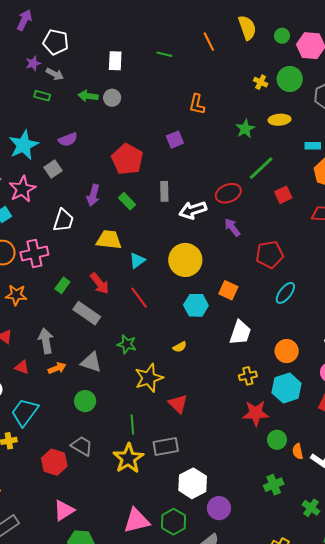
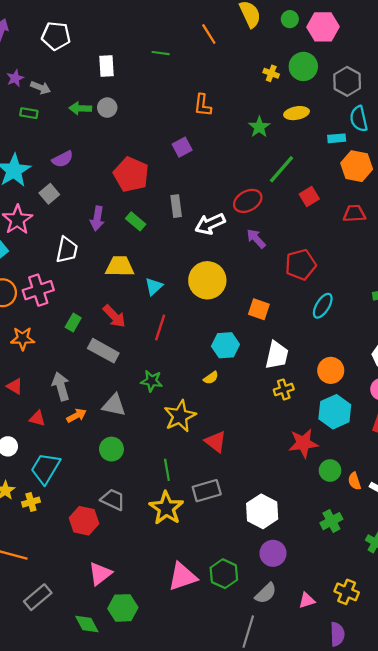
white pentagon: (56, 42) -> (56, 36), moved
red line: (139, 298) -> (160, 328), turned 60
cyan hexagon: (196, 305) -> (225, 345), moved
yellow cross: (248, 376) -> (284, 389), moved
white hexagon: (193, 483) -> (262, 511), moved

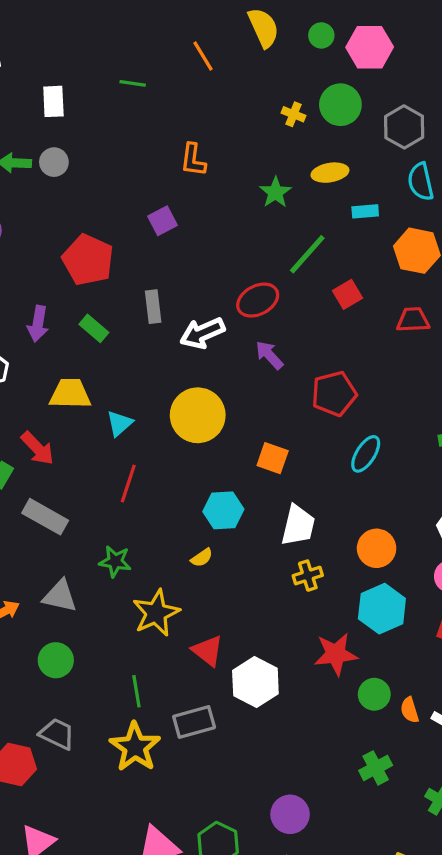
cyan rectangle: (337, 138) -> (365, 211), moved
red arrow: (114, 316) -> (38, 448), moved
white hexagon: (262, 511) -> (255, 682), moved

